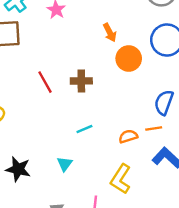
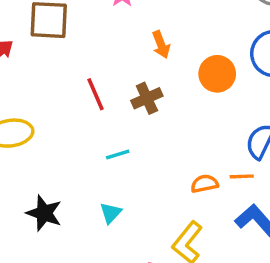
orange arrow: (110, 32) -> (161, 45), moved
brown cross: (81, 81) -> (147, 98), turned -30
cyan line: (84, 129) -> (118, 154), moved

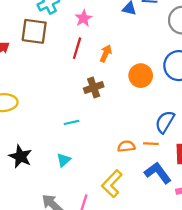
orange arrow: (161, 45) -> (106, 53), turned -140
red line: (96, 94) -> (77, 48), moved, turned 35

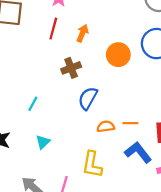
cyan line: (71, 122) -> (33, 104), moved, turned -48
blue semicircle: (165, 122) -> (88, 98), moved
yellow L-shape: (112, 184) -> (92, 165), turned -32

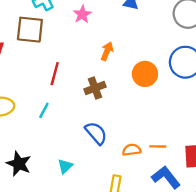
red line: (53, 29) -> (55, 74), moved
blue semicircle: (88, 98) -> (96, 133), moved, turned 110
cyan line: (33, 104) -> (44, 110), moved

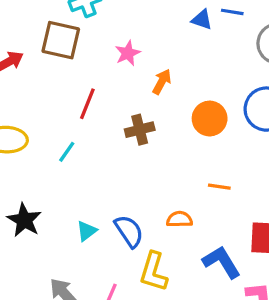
pink star: (82, 14) -> (128, 53), moved
blue semicircle: (96, 133) -> (129, 231), moved
orange line: (158, 146) -> (219, 187), moved

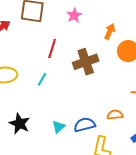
orange arrow: (162, 82) -> (110, 31), moved
brown cross: (140, 130) -> (86, 62), size x1.4
blue semicircle: (129, 231) -> (85, 125), turned -65

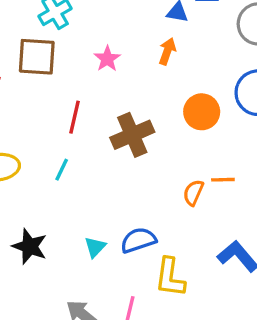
orange arrow: (110, 31) -> (167, 51), moved
orange semicircle: (115, 115) -> (193, 193), moved, turned -56

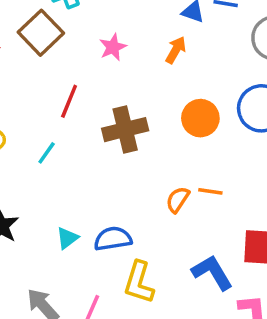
brown square: (37, 57) -> (41, 33), turned 33

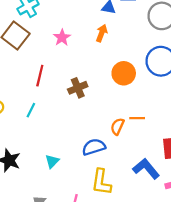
brown cross: (125, 130) -> (78, 88), size x0.7
blue semicircle: (113, 239) -> (94, 147), moved

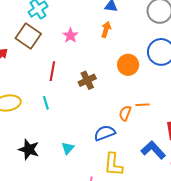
cyan line: (31, 110) -> (46, 103), turned -40

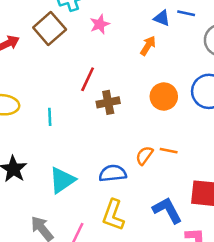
pink star: (70, 35) -> (100, 24), moved
red line: (52, 71) -> (88, 79), moved
cyan triangle: (68, 148) -> (62, 180), size x1.6

